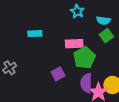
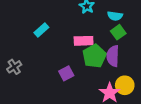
cyan rectangle: (35, 34) -> (41, 30), turned -40
purple semicircle: (86, 83) -> (113, 56), moved

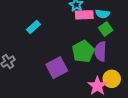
pink rectangle: (84, 41) -> (84, 15), moved
purple square: (66, 73) -> (57, 68), size x1.5

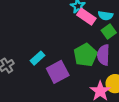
pink rectangle: (84, 15) -> (86, 17), turned 36
cyan rectangle: (33, 27) -> (38, 58), moved

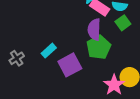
purple semicircle: (103, 55) -> (94, 29), moved

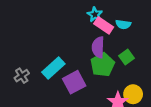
green square: (123, 23) -> (127, 57), moved
cyan rectangle: (49, 51) -> (53, 68), size x1.5

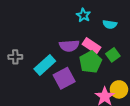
pink rectangle: (104, 25) -> (92, 46), moved
purple semicircle: (98, 47) -> (69, 46), moved, turned -96
gray cross: (22, 76) -> (15, 57), moved, turned 32

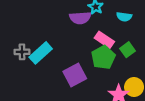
purple semicircle: (69, 46) -> (80, 18), moved
cyan rectangle: (45, 65) -> (41, 53), moved

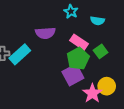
purple semicircle: (80, 18) -> (45, 33), moved
purple square: (75, 75) -> (73, 75), moved

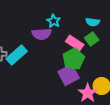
cyan star: (71, 11) -> (54, 21), moved
green square: (101, 51) -> (92, 39), moved

